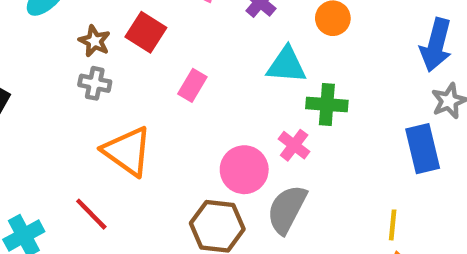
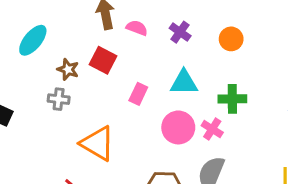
cyan triangle: (286, 65) -> (184, 83), moved
gray cross: (95, 83) -> (59, 99), moved
pink circle: (244, 170) -> (178, 127), moved

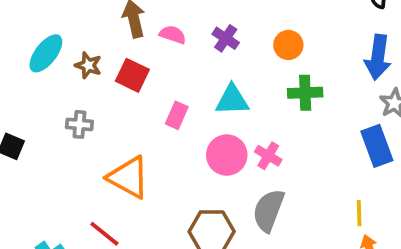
brown star: (68, 69) -> (88, 65), moved
green cross: (232, 99) -> (305, 93), moved

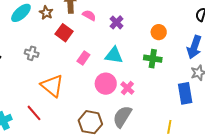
orange circle: (288, 45) -> (159, 32), moved
brown star: (88, 65) -> (46, 13), moved

